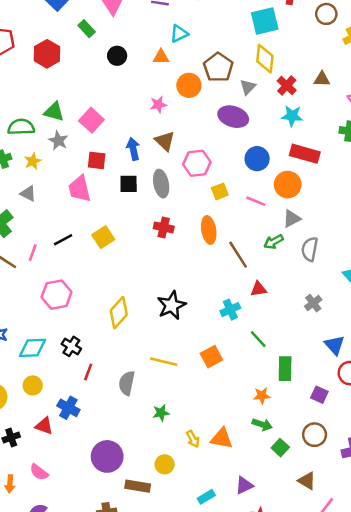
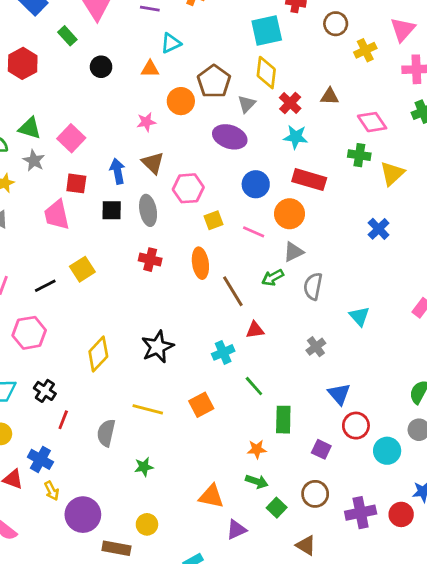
black line: (63, 240) -> (45, 286), moved
yellow arrow: (193, 439) -> (52, 491), moved
purple triangle: (244, 485) -> (236, 530), moved

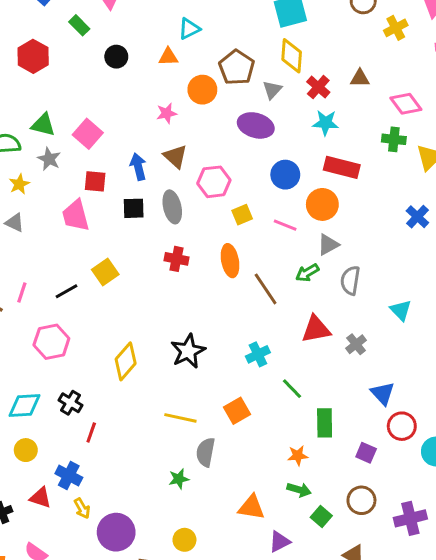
red triangle: (255, 330) -> (316, 329), moved, size x1.5
gray semicircle: (106, 433) -> (206, 452), moved

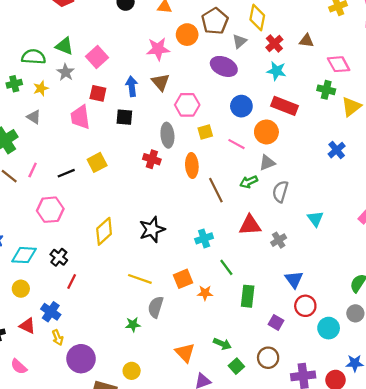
pink star: (167, 113) -> (158, 49), size x1.5
gray ellipse: (172, 207) -> (167, 135), moved
orange star: (298, 456) -> (205, 293), moved
orange triangle: (251, 507) -> (185, 353), turned 30

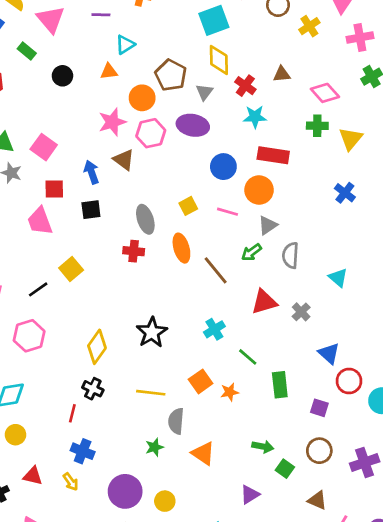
pink hexagon: (187, 105) -> (151, 133), moved
black cross: (59, 257) -> (93, 389), moved
blue cross: (51, 312) -> (83, 451), moved
orange triangle: (185, 353) -> (203, 453), moved
purple circle: (81, 359) -> (125, 491), moved

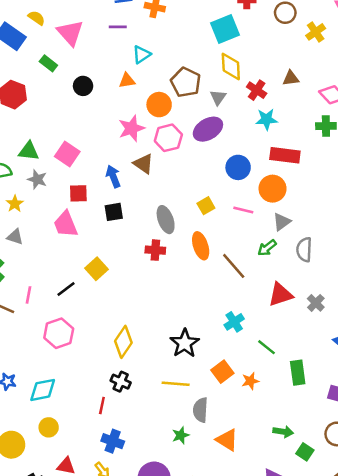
purple ellipse: (193, 125) -> (208, 129), turned -40
black star: (152, 332) -> (185, 343), moved

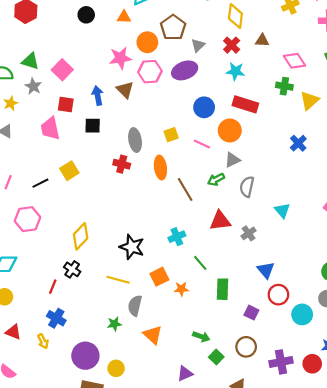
yellow diamond: (231, 67) -> (235, 16), moved
black star: (185, 343) -> (132, 247), turned -30

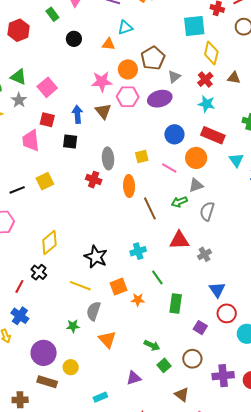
cyan triangle: (282, 210) -> (236, 160), moved

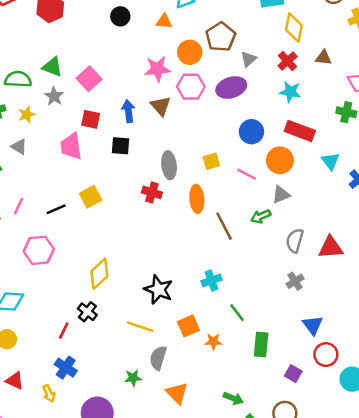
gray semicircle: (207, 211) -> (295, 241), moved
red triangle: (179, 240) -> (331, 247), moved

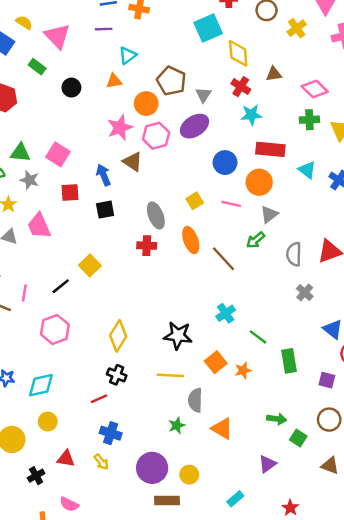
pink trapezoid: (71, 146) -> (39, 226), moved
red line: (64, 331) -> (99, 399), turned 56

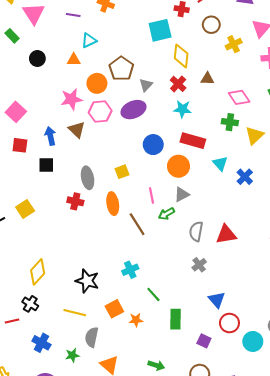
pink line: (231, 204) -> (151, 196), moved, turned 56
blue cross: (111, 433) -> (41, 343), moved

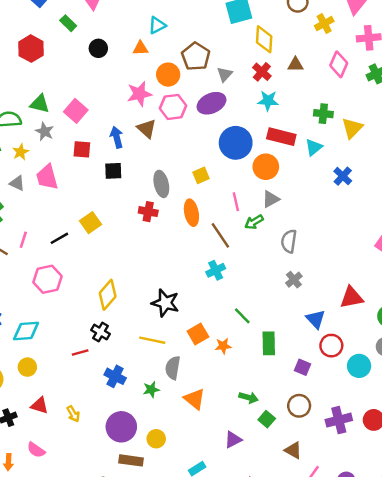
pink diamond: (239, 97) -> (339, 64), moved, turned 60
blue circle: (153, 145) -> (236, 143), size x1.4
cyan triangle: (220, 163) -> (314, 147), moved, turned 35
red triangle: (226, 234) -> (352, 297), moved
cyan cross: (130, 270) -> (216, 270), moved

